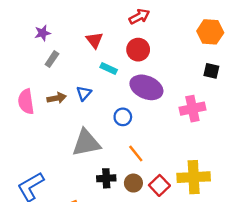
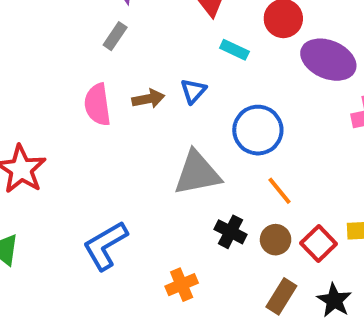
gray rectangle: (52, 59) -> (115, 36), moved
purple ellipse: (146, 87) -> (328, 60), moved
blue circle: (123, 117) -> (258, 130), size x1.6
black cross: (106, 178) -> (231, 232), turned 30

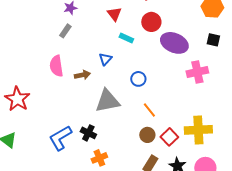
brown arrow: (148, 99) -> (82, 75), moved
blue circle: (258, 130) -> (138, 79), size x0.6
black cross: (231, 232) -> (88, 133), moved

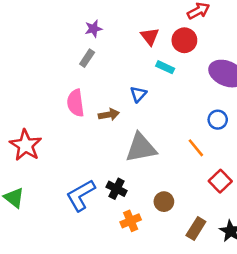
red circle: (151, 22) -> (184, 40), moved
blue circle: (138, 79) -> (218, 120), moved
orange line: (149, 110) -> (196, 148), moved
brown circle: (147, 135) -> (164, 202), moved
red square: (169, 137) -> (220, 181), moved

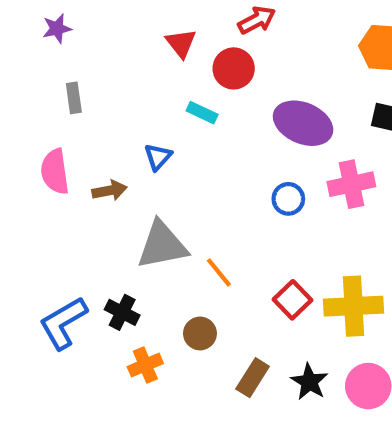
purple star: (93, 29) -> (57, 29), moved
red triangle: (150, 36) -> (181, 43), moved
gray rectangle: (87, 58) -> (74, 98), turned -42
orange line: (196, 148) -> (219, 272), moved

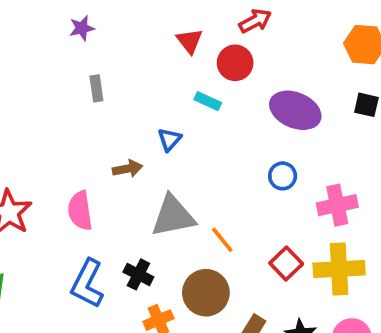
pink semicircle: (55, 172) -> (80, 211), moved
pink cross: (351, 184) -> (337, 205), moved
blue L-shape: (63, 323) -> (87, 284), turned -33
brown circle: (200, 333) -> (206, 293), size x1.6

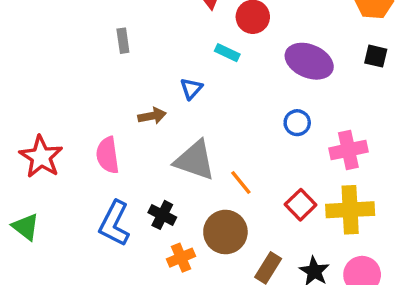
gray triangle: (173, 216) -> (195, 160), turned 30

